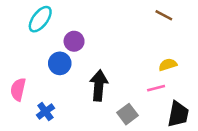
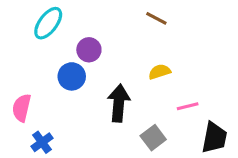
brown line: (164, 15) -> (156, 18), moved
yellow semicircle: (168, 65) -> (159, 72), moved
blue cross: (45, 112) -> (42, 142), moved

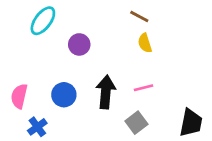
yellow semicircle: (159, 72) -> (145, 43), moved, turned -90
blue circle: (72, 76) -> (64, 95), moved
pink line: (188, 106) -> (143, 88), moved

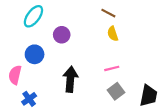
black arrow: (106, 92) -> (70, 79), moved
blue circle: (64, 95) -> (35, 54), moved
gray square: (136, 123) -> (116, 91), moved

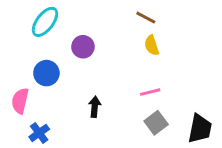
black arrow: (70, 79) -> (95, 107), size x0.6

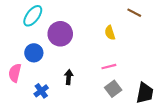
brown line: (146, 18) -> (134, 13), moved
purple circle: (83, 47) -> (60, 34), size x1.5
blue cross: (39, 133) -> (41, 91), moved

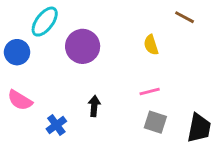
blue circle: (34, 53) -> (17, 52), moved
pink semicircle: (15, 73) -> (20, 100), turned -72
gray square: (113, 89) -> (155, 122), turned -35

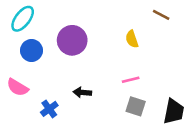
cyan ellipse: (45, 22) -> (23, 19), moved
blue circle: (17, 52) -> (31, 50), moved
black arrow: (94, 106) -> (82, 92), turned -90

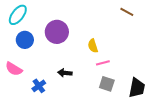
yellow semicircle: (132, 39) -> (93, 46), moved

